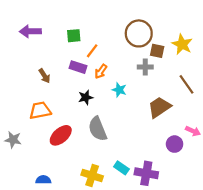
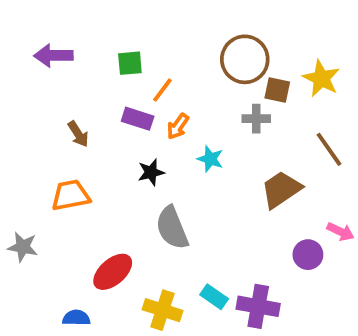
red ellipse: (61, 135) -> (113, 272), moved

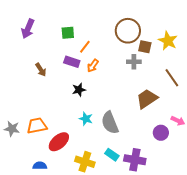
purple arrow: (53, 56) -> (28, 29), turned -66
cyan star: (210, 159) -> (86, 119), moved
orange trapezoid: (71, 195) -> (37, 126), moved
gray semicircle: (172, 228) -> (110, 123), moved

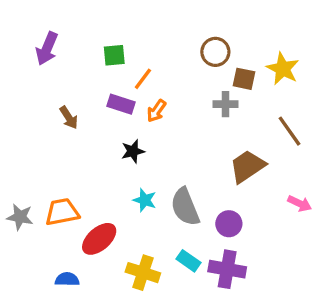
brown circle: (128, 31) -> (215, 52), size x0.7
purple circle: (161, 133) -> (229, 224), moved

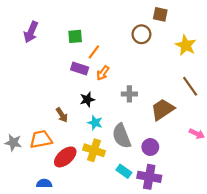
brown square: (244, 79) -> (160, 14), moved
gray cross: (225, 104) -> (129, 94), moved
brown arrow: (69, 118) -> (62, 115), moved
cyan star: (145, 200) -> (95, 123), moved
yellow cross: (143, 273) -> (94, 150), moved

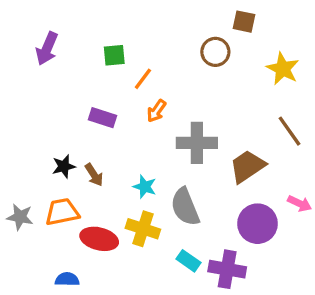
purple rectangle: (80, 69) -> (103, 118), moved
gray cross: (129, 94) -> (197, 143), size x1.6
black star: (87, 99) -> (64, 166), moved
purple circle: (150, 147) -> (257, 224), moved, size x1.5
red ellipse: (65, 157) -> (99, 239), turned 55

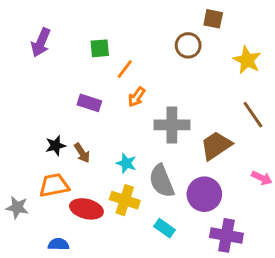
gray star: (20, 217) -> (17, 207), moved
purple circle: (257, 224) -> (204, 194), moved
purple cross: (227, 269) -> (226, 235), moved

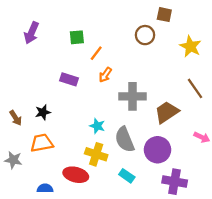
brown arrow: (82, 153) -> (16, 118), moved
red ellipse: (86, 209) -> (76, 175), moved

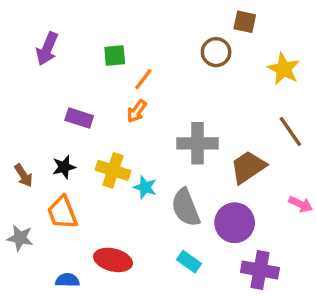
orange arrow: (105, 75) -> (137, 111), moved
purple rectangle: (69, 79) -> (79, 118), moved
orange trapezoid: (42, 143) -> (62, 213), turned -100
yellow cross: (96, 154) -> (113, 170), moved

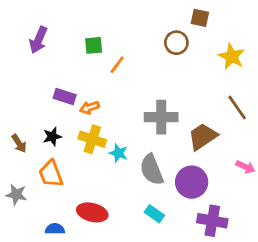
orange arrow: (137, 111) -> (89, 108), moved, turned 36

